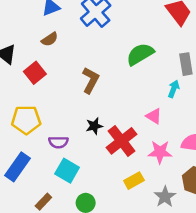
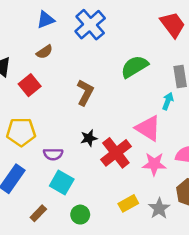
pink triangle: (154, 116) -> (148, 128), size x1.6
yellow rectangle: (134, 181) -> (128, 203), moved

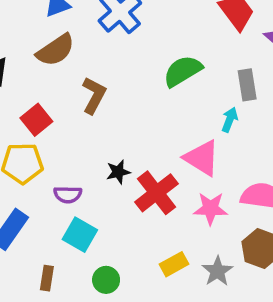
brown semicircle: (44, 52) -> (56, 50), size x1.6
red square: (30, 85) -> (36, 120), moved
brown L-shape: (85, 92) -> (94, 95), moved
brown rectangle: (38, 213) -> (47, 278), turned -35

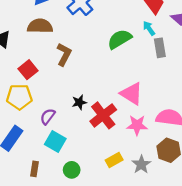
brown semicircle: (56, 50) -> (40, 26), turned -145
cyan arrow: (230, 120) -> (149, 28), moved, turned -56
purple semicircle: (68, 195) -> (48, 116), turned 126

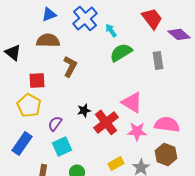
cyan arrow: (149, 28) -> (111, 30), moved
red square: (28, 70) -> (37, 80), turned 36
yellow pentagon: (19, 97) -> (29, 105), turned 30
cyan square: (55, 142) -> (62, 146), turned 36

